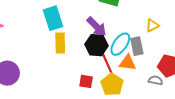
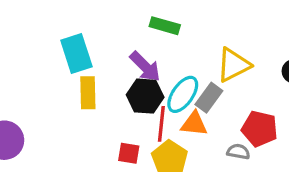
yellow triangle: (152, 25) -> (233, 65), size x1.6
gray rectangle: (137, 46) -> (209, 98), turned 48
red line: (107, 63) -> (161, 124), turned 30

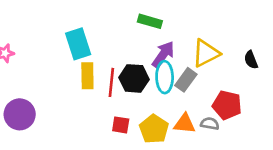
purple arrow: (145, 67) -> (163, 55), moved, turned -100
cyan ellipse: (183, 94) -> (165, 77), turned -36
red line: (161, 124) -> (111, 82), moved
orange triangle: (194, 124) -> (184, 124), moved

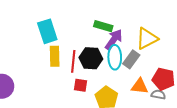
green rectangle: (150, 21) -> (103, 26), moved
orange triangle: (184, 124) -> (140, 86), moved
gray semicircle: (210, 124) -> (158, 95), moved
red square: (121, 125) -> (81, 85), moved

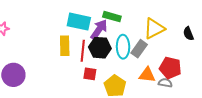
cyan rectangle: (47, 31) -> (79, 22), moved, turned -60
purple arrow: (114, 40) -> (99, 30), moved

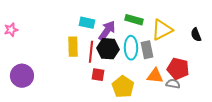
green rectangle: (112, 17) -> (134, 20), moved
cyan rectangle: (79, 22) -> (87, 23), size x0.7
gray rectangle: (139, 49) -> (147, 50), turned -48

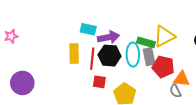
green rectangle: (134, 20) -> (146, 42), moved
purple arrow: (107, 31) -> (109, 37), turned 45
red pentagon: (178, 69) -> (163, 67), moved
orange triangle: (155, 76) -> (182, 79), moved
gray semicircle: (173, 84) -> (175, 91), turned -128

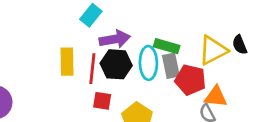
cyan rectangle: (88, 29) -> (91, 15), moved, turned -63
yellow triangle: (164, 36) -> (213, 50), moved

